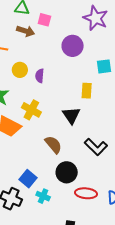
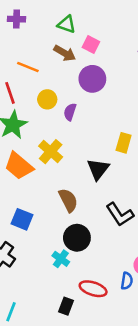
purple circle: (73, 46) -> (92, 79), moved
blue square: (28, 179) -> (22, 219), moved, turned -30
red ellipse: (86, 193) -> (93, 289), moved
cyan cross: (43, 196) -> (61, 259), moved

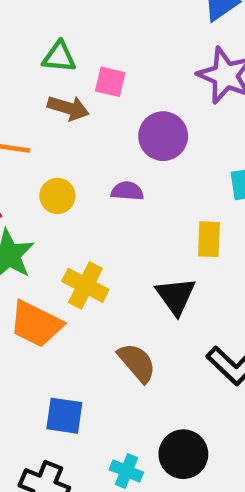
purple circle: (92, 79) -> (163, 136), moved
purple semicircle: (70, 112) -> (127, 191), moved, turned 90
black circle: (77, 238) -> (183, 454), moved
cyan cross: (61, 259) -> (126, 471), moved

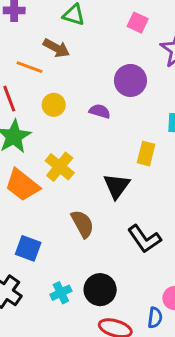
pink square: (110, 82) -> (138, 23), moved
brown arrow: (68, 108) -> (56, 48), moved
cyan cross: (126, 471) -> (61, 293), turned 30

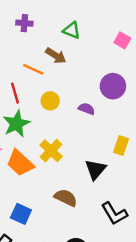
brown semicircle: (82, 224) -> (66, 198), turned -40

